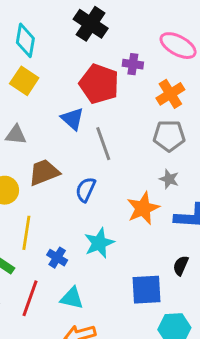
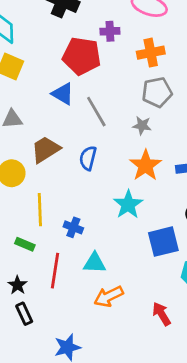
orange cross: (170, 94) -> (151, 53), turned 32
gray star: (169, 179) -> (142, 126), moved
cyan star: (99, 243) -> (128, 204), moved

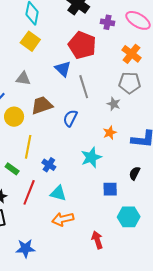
purple cross: (110, 31) -> (108, 22), moved
orange cross: (151, 53) -> (131, 54), turned 36
orange star: (146, 165) -> (110, 133), size x0.6
blue square: (163, 242) -> (110, 189), size x0.7

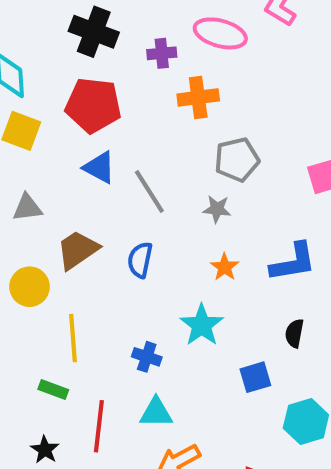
red pentagon: (82, 45) -> (93, 105), moved
orange cross: (131, 54) -> (198, 97), moved, turned -30
blue cross: (49, 165) -> (147, 357), moved

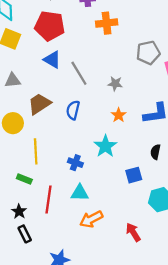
gray pentagon: (237, 160) -> (148, 53), moved

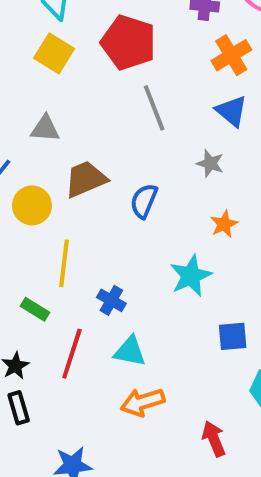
orange cross: (107, 23) -> (231, 55), turned -35
blue triangle: (52, 60) -> (232, 111), moved
gray line: (79, 73) -> (154, 108), moved
gray star: (115, 84) -> (210, 163), moved
blue cross: (75, 163) -> (111, 300), moved

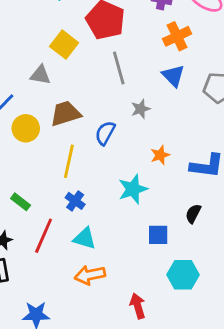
yellow square: (54, 53) -> (64, 45), moved
gray star: (210, 163) -> (141, 109), moved, turned 30
yellow line: (64, 263) -> (69, 161), moved

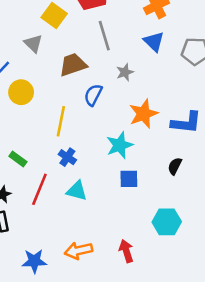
gray triangle: (40, 75) -> (33, 43), turned 36
brown trapezoid: (65, 113) -> (73, 65), moved
orange star: (160, 155) -> (143, 114), size x1.6
blue square: (158, 235) -> (129, 179), moved
orange arrow: (90, 275) -> (78, 251), moved

